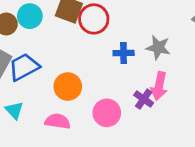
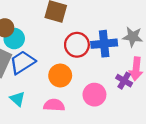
cyan circle: (30, 16) -> (14, 39), moved
red circle: (94, 19) -> (77, 45), moved
blue cross: (124, 53) -> (104, 44), size x1.5

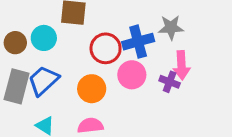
cyan circle: (14, 39) -> (44, 38), moved
pink circle: (94, 95) -> (132, 75), moved

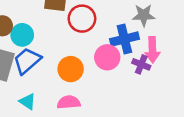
cyan circle: (44, 38) -> (22, 35), moved
blue cross: (138, 42) -> (124, 39), moved
red circle: (106, 48) -> (82, 19), moved

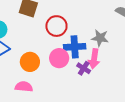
gray star: (144, 15) -> (100, 38), moved
red circle: (82, 19) -> (56, 26), moved

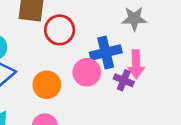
red circle: (56, 26) -> (60, 30), moved
gray star: (100, 38) -> (134, 19), moved

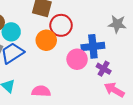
pink arrow: (136, 64) -> (114, 90), moved, turned 114
orange circle: (47, 85) -> (46, 40), moved

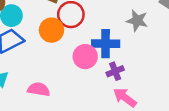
purple cross: (104, 69) -> (115, 71), turned 32

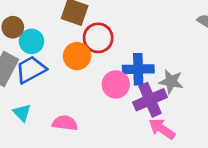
gray star: (137, 21) -> (171, 82), moved
purple cross: (115, 71) -> (150, 100), size x1.6

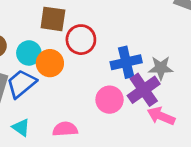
cyan circle: (31, 41) -> (29, 53), moved
orange circle: (77, 56) -> (50, 63), moved
pink circle: (116, 84) -> (110, 100), moved

